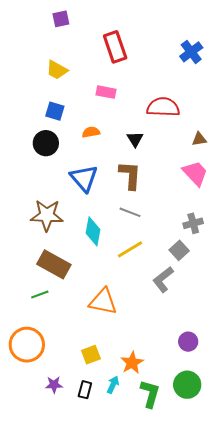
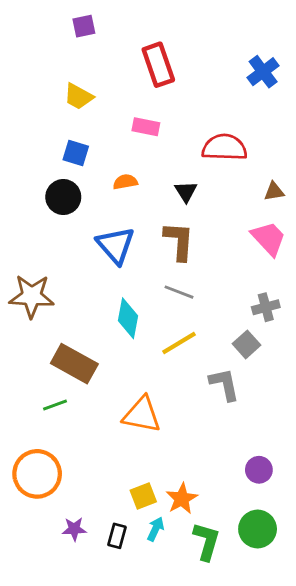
brown star: (47, 215) -> (32, 296), moved
gray L-shape: (163, 279) -> (224, 384), turned 116
yellow square: (91, 355) -> (143, 496), moved

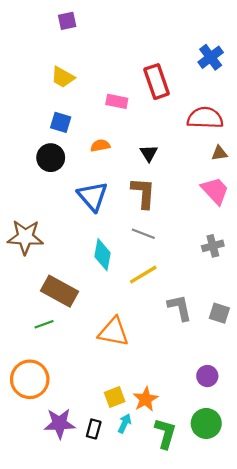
red rectangle: (158, 65) -> (157, 82), moved
red semicircle: (224, 147) -> (205, 118), moved
gray square: (246, 344) -> (219, 313), moved, turned -30
purple star: (74, 529) -> (59, 423), size x1.6

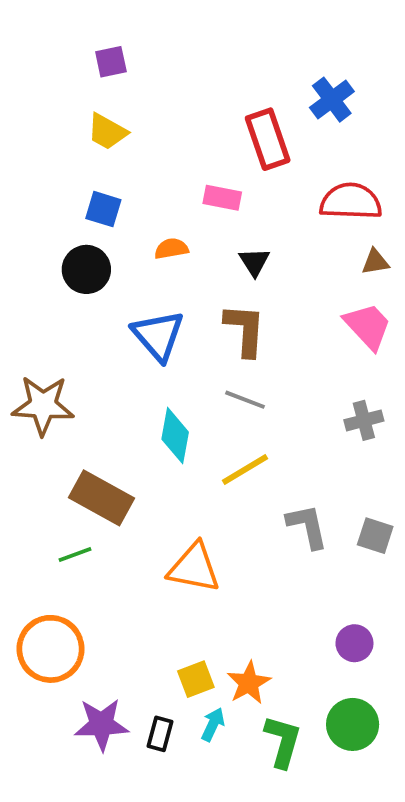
purple square: (67, 21) -> (111, 62), moved
blue cross: (211, 57) -> (332, 100), moved
pink rectangle: (117, 101) -> (222, 198), moved

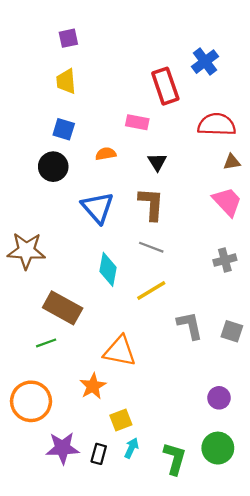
yellow trapezoid: (107, 132) -> (66, 81), turned 56
orange star: (249, 683) -> (93, 386), moved

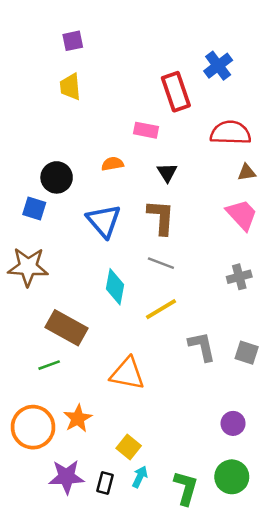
blue square: (64, 129) -> (34, 208), moved
orange star: (93, 386) -> (78, 418), moved
yellow square: (121, 420) -> (129, 447), turned -30

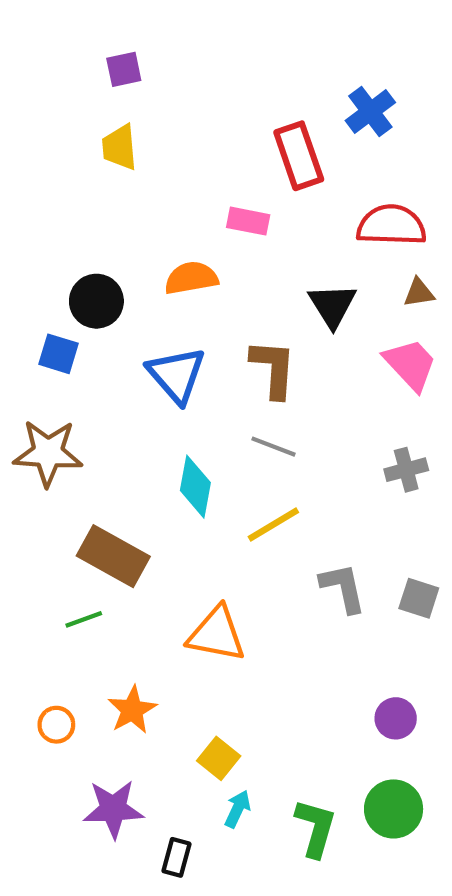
orange semicircle: (113, 164) -> (191, 278), size x1.4
black triangle: (167, 172) -> (332, 305), moved, size x1.4
orange circle: (33, 427) -> (56, 725), size x0.5
black rectangle: (105, 483) -> (176, 857), moved

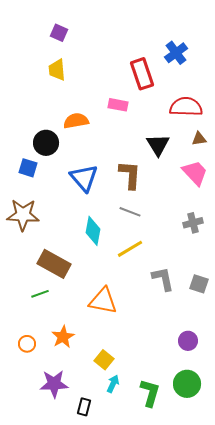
purple square: (124, 69) -> (59, 33), turned 36
orange semicircle: (191, 278) -> (76, 121), moved

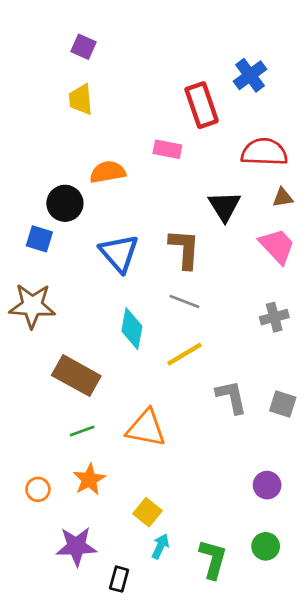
green line: (40, 294) -> (82, 431), moved
green circle: (187, 384) -> (266, 546), size x0.7

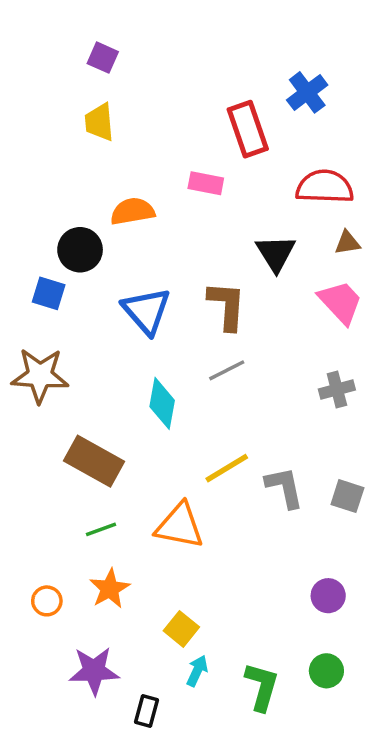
gray line: (185, 302) -> (227, 370), turned -48
yellow line: (185, 354) -> (227, 468), moved

